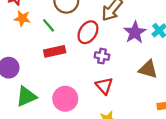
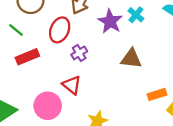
purple cross: (102, 56) -> (79, 53), turned -32
red triangle: (104, 86) -> (72, 85), moved

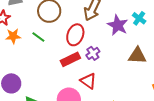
red rectangle: (27, 57) -> (70, 59), moved

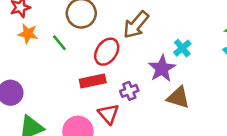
cyan cross: (139, 18) -> (182, 48), moved
purple star: (118, 25) -> (162, 68), moved
purple cross: (93, 53) -> (129, 91), moved

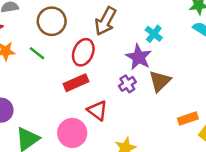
purple cross: (129, 91) -> (127, 84), moved
brown triangle: (178, 98) -> (160, 81), turned -50

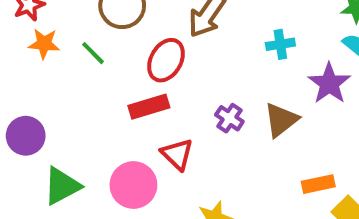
cyan cross: (154, 34) -> (280, 44), turned 36
purple star: (139, 57) -> (329, 83), moved
purple cross: (127, 84) -> (229, 118), turned -30

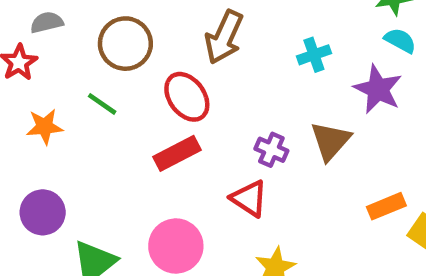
orange star: (44, 44) -> (45, 127), moved
red ellipse: (166, 60) -> (187, 97), turned -54
red triangle: (177, 154) -> (249, 198), moved

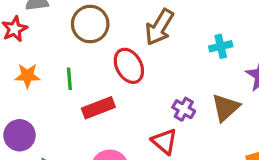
green line: (102, 104) -> (69, 79), moved, turned 45
red rectangle: (177, 153) -> (98, 108), moved

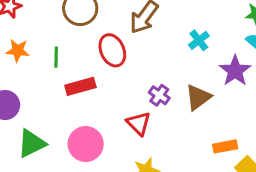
cyan cross: (221, 46) -> (199, 40), turned -30

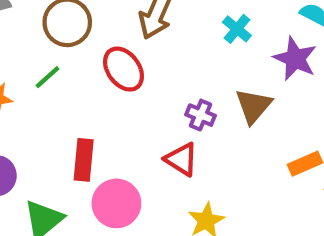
green line: (56, 57) -> (47, 77), moved, turned 60
red rectangle: (80, 86) -> (84, 160), moved, turned -56

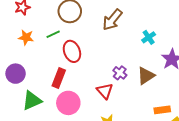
red ellipse: (124, 69) -> (72, 51), moved

